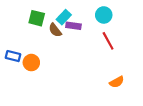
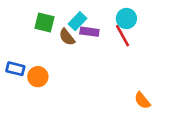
red line: (108, 41) -> (122, 36), moved
orange semicircle: (117, 82) -> (142, 100), turned 80

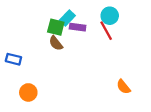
green square: (44, 22) -> (56, 27), moved
brown semicircle: (67, 37) -> (56, 43), moved
orange circle: (38, 77) -> (28, 92), moved

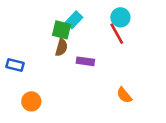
purple rectangle: (78, 27) -> (85, 61), moved
brown semicircle: (56, 43) -> (61, 47), turned -126
orange semicircle: (123, 87) -> (124, 95), moved

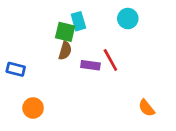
cyan rectangle: (74, 20) -> (78, 21), turned -60
red line: (117, 34) -> (110, 60), moved
orange semicircle: (124, 95) -> (147, 108), moved

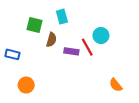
cyan circle: (128, 19) -> (101, 36), moved
green square: (65, 32) -> (35, 25), moved

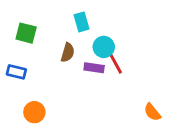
green square: (35, 25) -> (26, 33), moved
cyan circle: (101, 36) -> (104, 47), moved

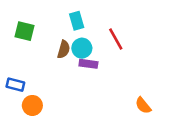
cyan circle: (104, 47) -> (82, 48), moved
red line: (115, 62) -> (116, 39), moved
blue rectangle: (16, 72) -> (15, 85), moved

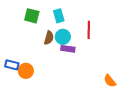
green square: (25, 31) -> (32, 16), moved
red line: (116, 39) -> (89, 30), turned 30
orange circle: (32, 105) -> (26, 71), moved

